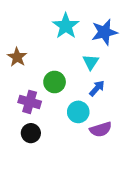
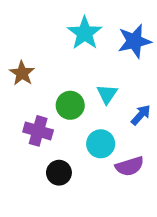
cyan triangle: (91, 62) -> (107, 94), moved
blue arrow: (97, 88) -> (141, 115), moved
black circle: (31, 133) -> (59, 173), moved

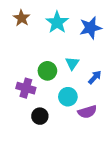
brown star: (22, 73) -> (22, 18), moved

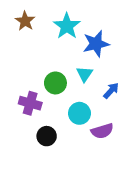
blue star: (91, 28) -> (96, 44), moved

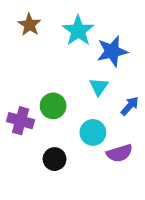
green circle: (55, 83) -> (53, 106), moved
purple cross: (30, 103) -> (21, 121), moved

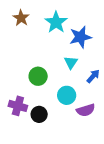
purple cross: (21, 121) -> (18, 106), moved

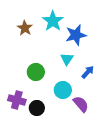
brown star: (21, 18) -> (25, 28), moved
purple semicircle: (86, 110) -> (81, 104), turned -114

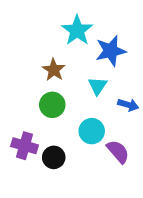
brown star: (25, 28) -> (54, 70), moved
blue arrow: (88, 72) -> (128, 105), turned 64

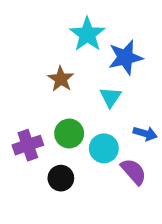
green circle: (52, 105) -> (69, 133), moved
blue arrow: (128, 105) -> (145, 133), moved
purple cross: (25, 146) -> (28, 145), moved, turned -35

